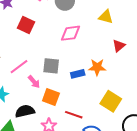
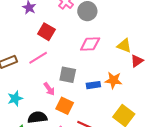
yellow triangle: (106, 17) -> (124, 46), moved
pink line: (19, 67) -> (38, 58), moved

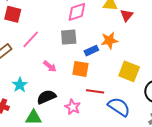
red square: (46, 32) -> (13, 14), moved
gray square: (68, 75) -> (69, 37), moved
orange square: (65, 106) -> (80, 69), moved

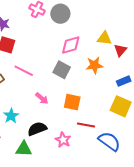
gray square: (69, 37) -> (62, 70), turned 30
pink line: (31, 39) -> (24, 71), turned 72
orange star: (109, 40) -> (94, 65), moved
blue rectangle: (91, 51) -> (124, 81), moved

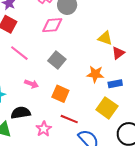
pink diamond: (71, 45) -> (52, 25), moved
orange star: (94, 65) -> (95, 74), moved
pink arrow: (42, 98) -> (31, 84), turned -32

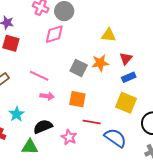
pink line: (19, 53) -> (39, 76), moved
red triangle: (118, 53) -> (126, 59), moved
gray square: (57, 60) -> (79, 68), moved
orange star: (95, 74) -> (100, 63), moved

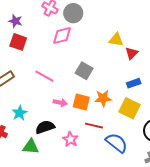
red triangle: (126, 59) -> (132, 53), moved
orange star: (100, 63) -> (103, 98), moved
pink arrow: (47, 96) -> (60, 103), moved

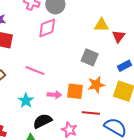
gray square: (84, 71) -> (90, 57), moved
cyan star: (20, 113) -> (26, 101), moved

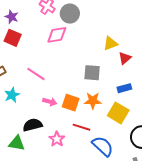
yellow triangle: (101, 25) -> (110, 43), turned -35
gray square: (90, 57) -> (92, 73), turned -30
cyan star: (26, 101) -> (12, 95), moved

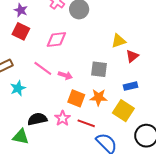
pink diamond: (57, 35) -> (56, 39), moved
pink arrow: (50, 102) -> (65, 75), moved
pink star: (57, 139) -> (63, 118), moved

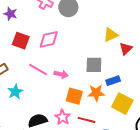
red square: (21, 31) -> (21, 41), moved
blue rectangle: (131, 86) -> (113, 81), moved

